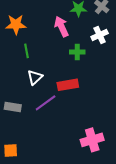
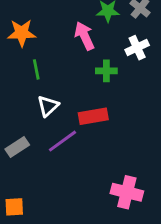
gray rectangle: (13, 107) -> (17, 147), turned -42
pink cross: (92, 140) -> (127, 192), turned 30

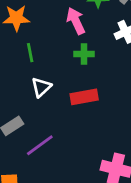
green cross: (106, 71) -> (84, 54), moved
purple line: (63, 141) -> (40, 145), moved

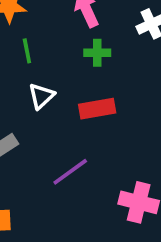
purple line: (40, 145) -> (70, 172), moved

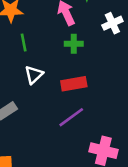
purple line: (70, 172) -> (71, 117), moved

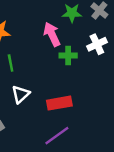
green cross: (74, 44) -> (68, 56), moved

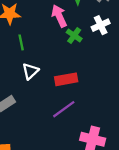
green cross: (68, 56) -> (74, 36), turned 35

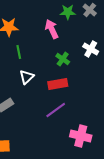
white cross: (101, 25) -> (91, 49), moved, turned -35
green cross: (74, 36) -> (63, 59), moved

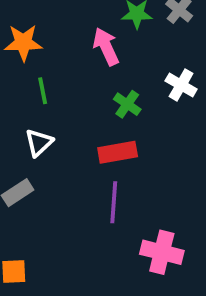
white triangle: (27, 77) -> (39, 143), moved
purple line: (56, 110) -> (114, 202), turned -50

